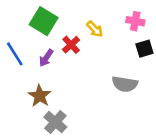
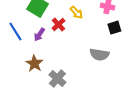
gray cross: (55, 122) -> (57, 79), moved

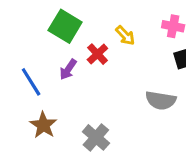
blue line: (15, 32) -> (31, 82), moved
brown star: (34, 64) -> (43, 125), moved

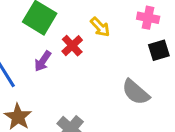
gray semicircle: (161, 100) -> (136, 92), turned 32

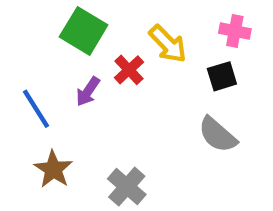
yellow arrow: (100, 27) -> (168, 44), size x1.4
black square: (159, 50) -> (222, 76), moved

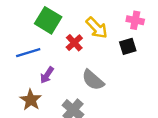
purple arrow: (88, 91) -> (47, 75), moved
blue line: (36, 109) -> (28, 53), moved, turned -75
gray semicircle: (218, 135) -> (93, 80), moved

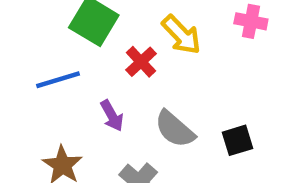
black square: (128, 46) -> (238, 140), moved
purple arrow: (47, 75) -> (112, 116), moved, turned -63

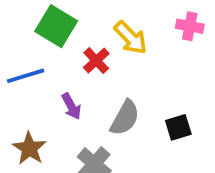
gray semicircle: (175, 129) -> (125, 118), turned -102

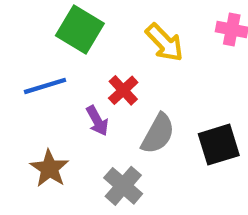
red cross: (96, 61) -> (123, 90), moved
black square: (178, 127) -> (219, 145), size x1.4

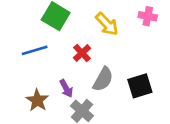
purple arrow: (97, 121) -> (66, 88), moved

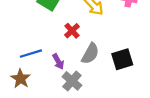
blue line: (35, 50) -> (31, 54), moved
brown star: (37, 100) -> (21, 79), moved

